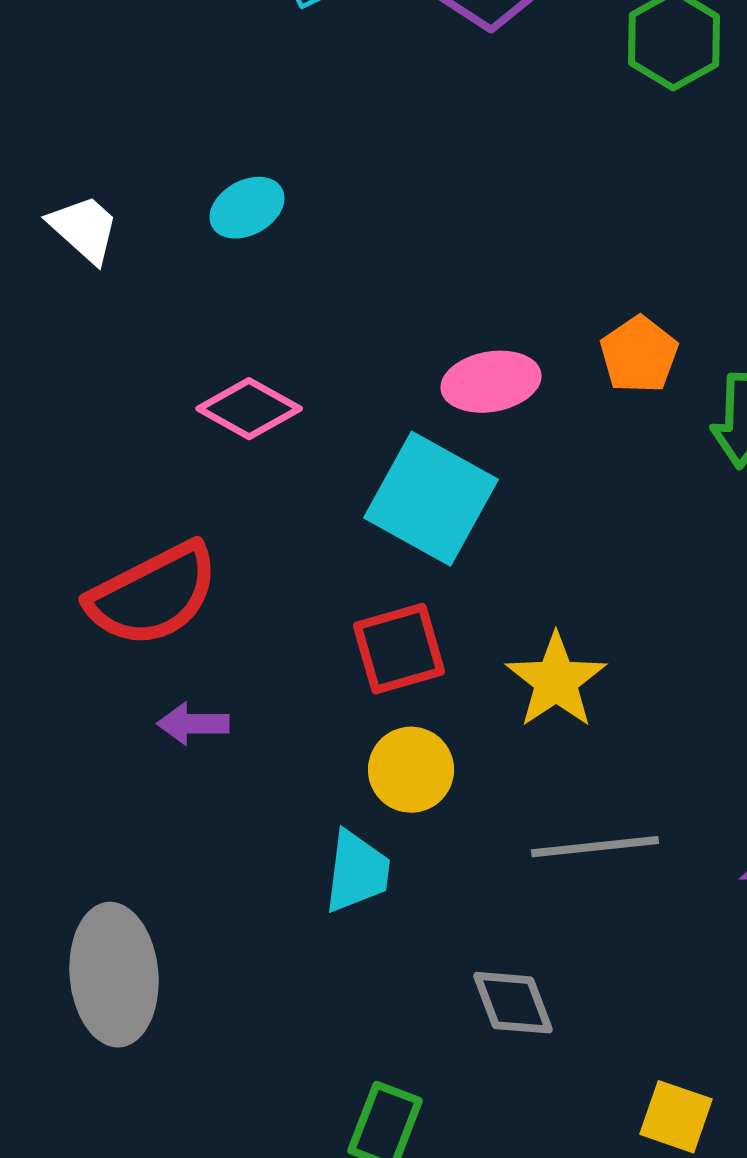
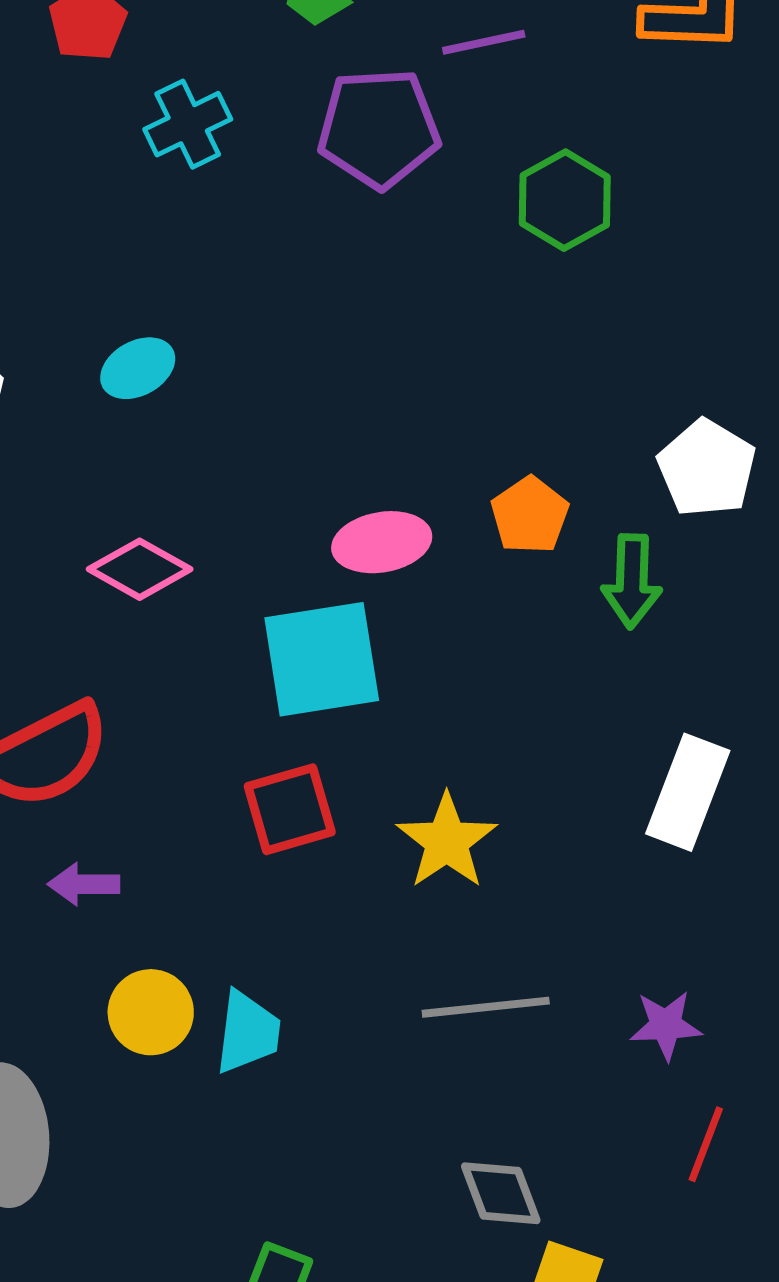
cyan square: (431, 499) -> (322, 659), turned -38
yellow circle: (411, 770) -> (151, 1012), moved
gray diamond: (513, 1003) -> (501, 1193), moved

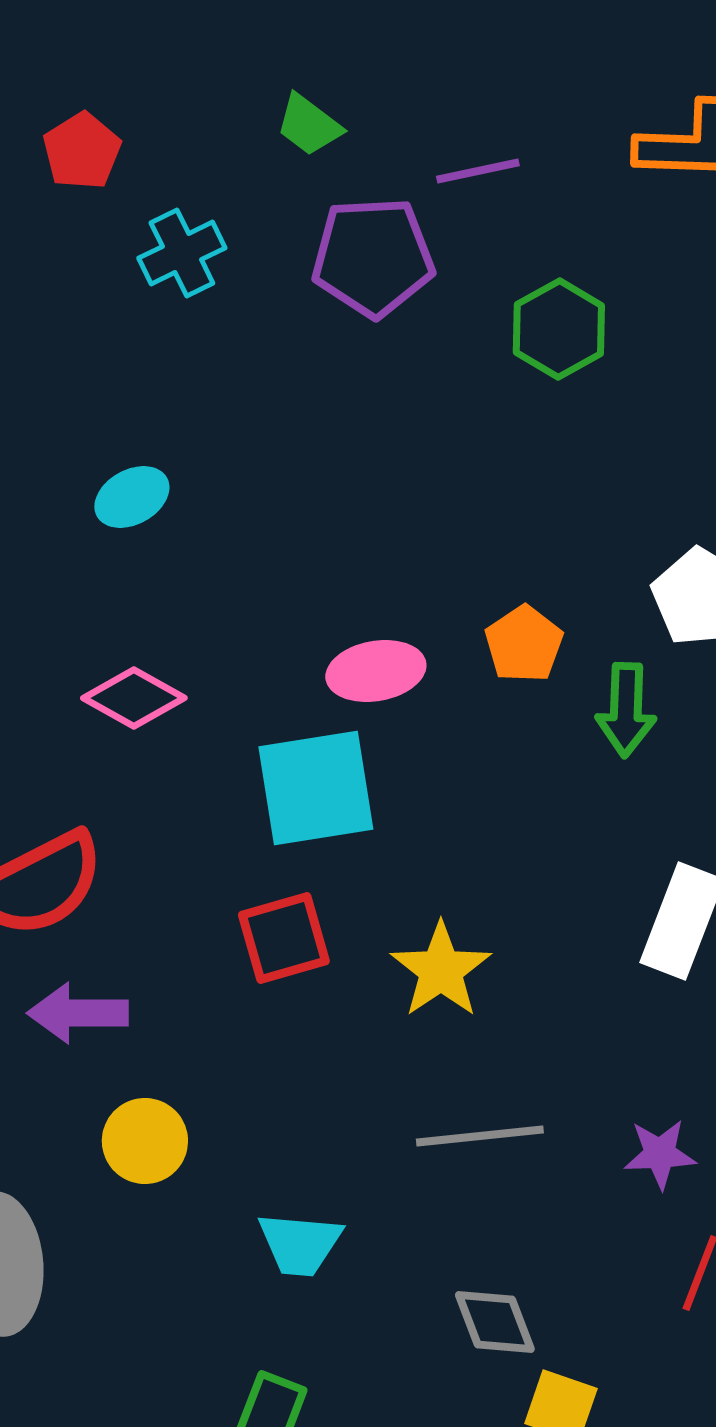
purple arrow: (84, 884) -> (78, 1013), size x1.4
cyan trapezoid: (248, 1032) -> (300, 1244), moved, turned 88

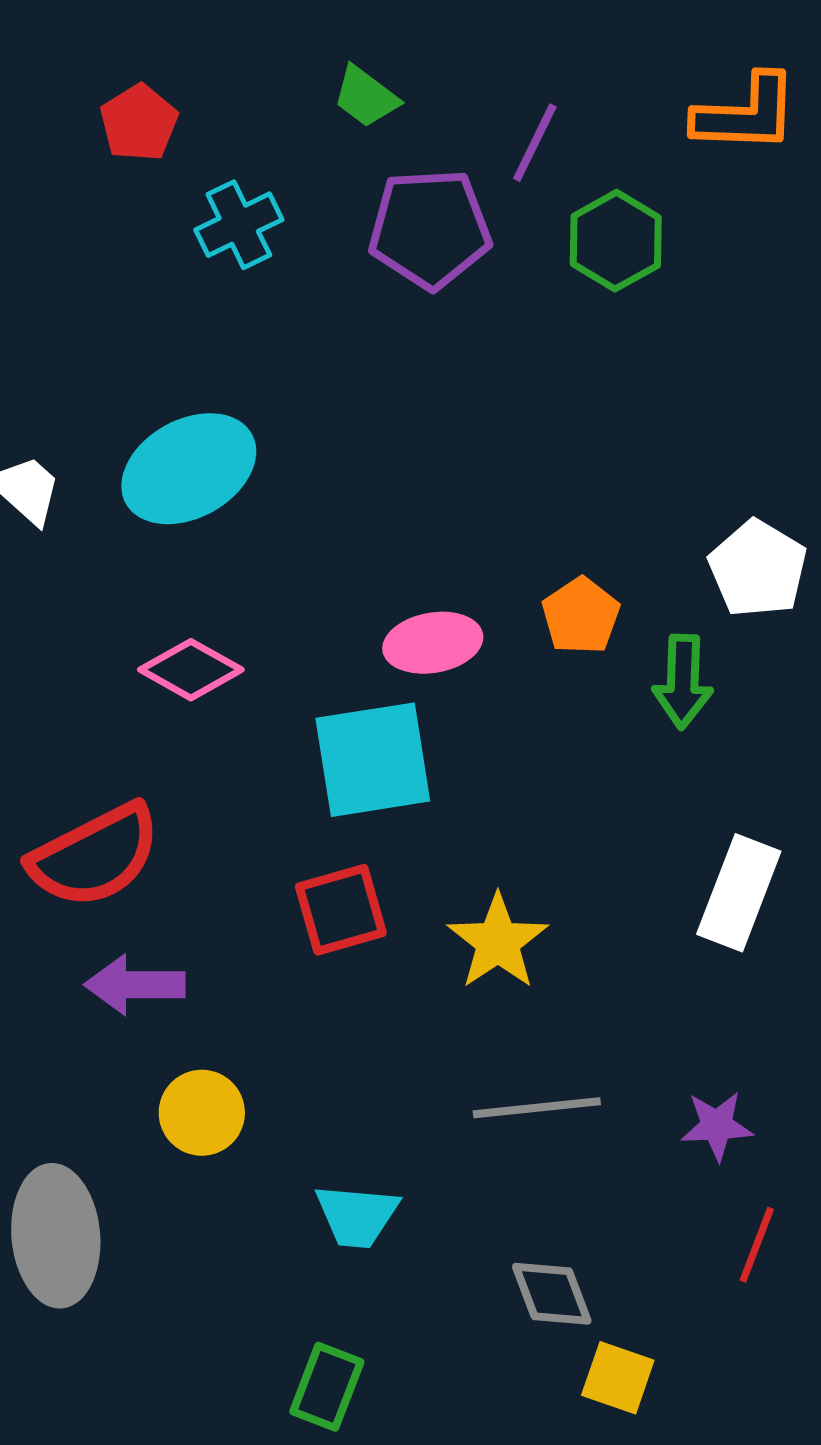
purple line: (478, 171) -> (535, 143), turned -52
green hexagon: (559, 329) -> (616, 241), moved
cyan ellipse: (132, 497) -> (189, 469), size x1.8

